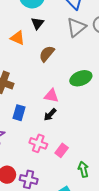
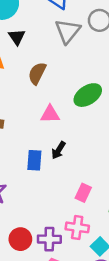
pink triangle: (51, 96) -> (50, 114), moved
blue rectangle: (19, 113) -> (34, 160), moved
pink cross: (38, 143) -> (77, 227), moved

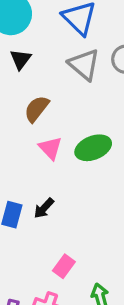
gray triangle: (68, 31) -> (84, 65), turned -40
pink triangle: (50, 114) -> (50, 148), moved, turned 36

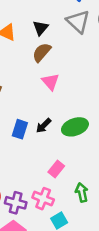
black triangle: (21, 59) -> (41, 28), moved
green ellipse: (93, 148) -> (75, 127), moved

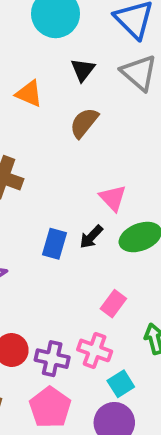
black triangle: (41, 28) -> (83, 70), moved
pink triangle: (50, 82) -> (113, 198), moved

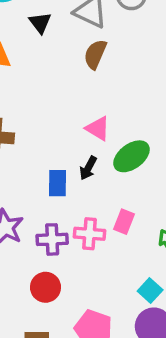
brown semicircle: (84, 123) -> (95, 54), moved
pink cross: (95, 350) -> (89, 234), moved
purple cross: (52, 359) -> (52, 239), moved

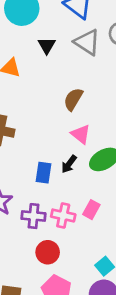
brown semicircle: (95, 54) -> (73, 99), moved
red circle: (46, 287) -> (48, 252), moved

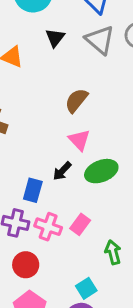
blue rectangle: (44, 173) -> (33, 190), moved

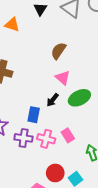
pink rectangle: (80, 224) -> (68, 135), turned -64
red circle: (26, 265) -> (55, 173), moved

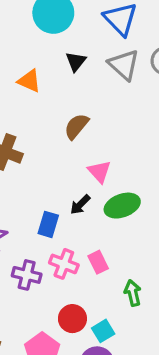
brown semicircle: (58, 51) -> (76, 126), moved
purple cross: (24, 138) -> (27, 275), moved

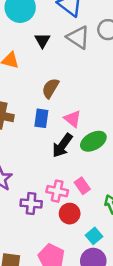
black arrow: (80, 205) -> (62, 145), size x1.5
blue rectangle: (48, 224) -> (41, 118), moved
red circle: (72, 319) -> (70, 214), moved

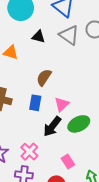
black triangle: (42, 40) -> (38, 37), turned -48
pink triangle: (73, 119) -> (62, 104), turned 35
pink cross: (57, 191) -> (29, 152), moved, turned 30

